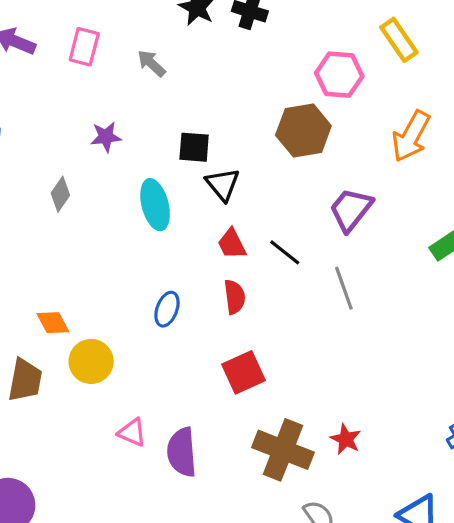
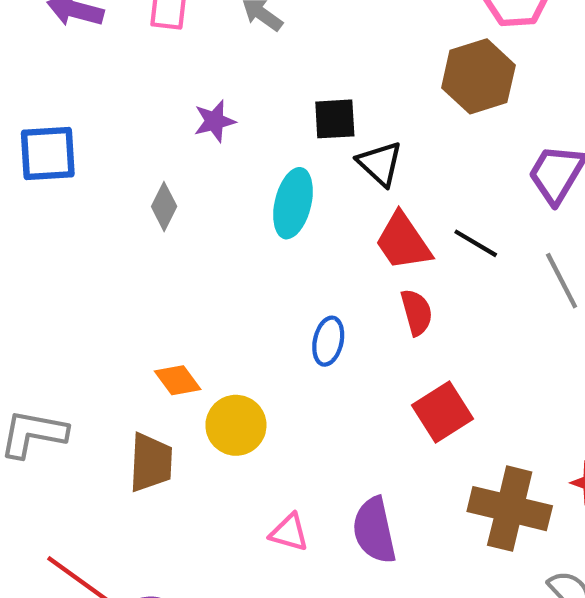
cyan ellipse: (155, 205) -> (293, 203), turned 36
red trapezoid: (232, 244) -> (403, 242), size x1.4
pink triangle: (132, 432) -> (289, 532), moved

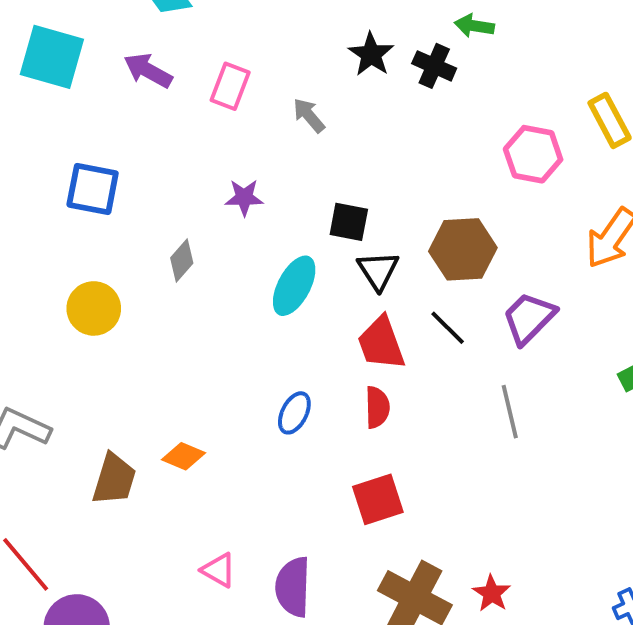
brown hexagon: (478, 76) -> (463, 249), moved
black line: (476, 243) -> (448, 328), moved
orange diamond: (178, 380) -> (183, 456), moved, turned -45
yellow circle: (236, 425) -> (94, 308), moved

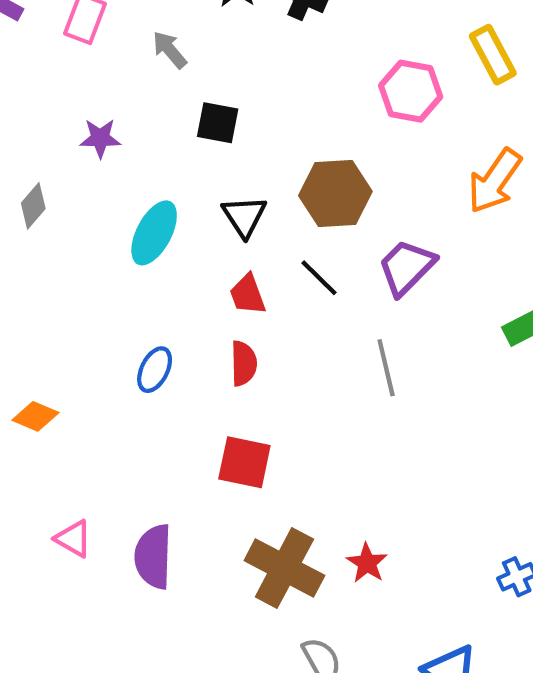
black square: (349, 222) -> (218, 123), moved
red trapezoid: (381, 343) -> (248, 294), size x0.7
red square: (378, 499) -> (244, 462), turned 30

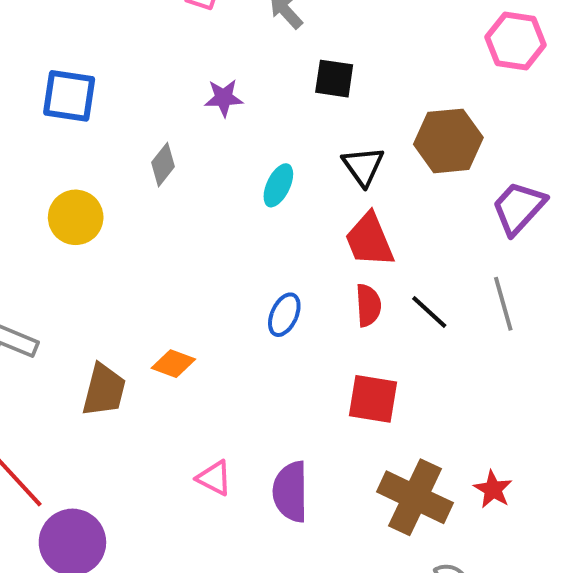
cyan ellipse: (154, 233) -> (278, 185), size x0.7
black line: (319, 278) -> (429, 312), moved
red trapezoid: (248, 294) -> (369, 240), size x1.4

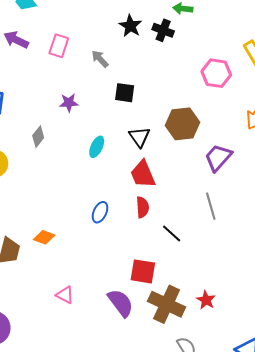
black line: (429, 312) -> (172, 233), moved
red square: (373, 399) -> (143, 271), moved
purple semicircle: (291, 492) -> (121, 303), moved, turned 144

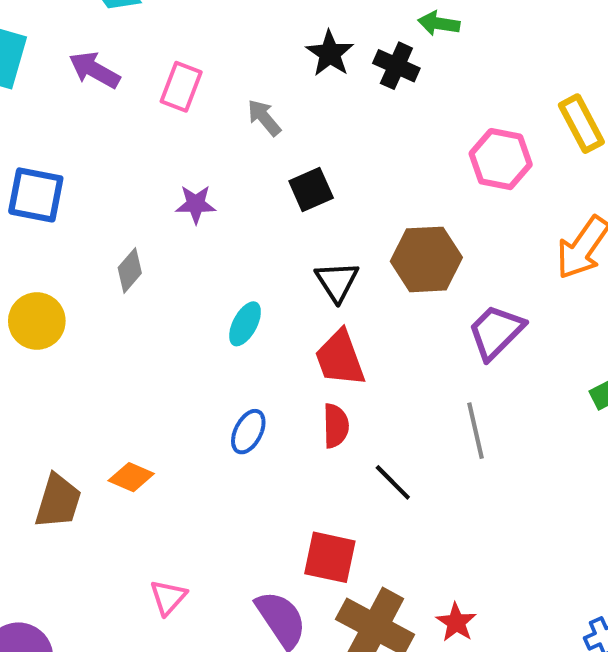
black square: (125, 93) -> (311, 189), turned -35
cyan ellipse: (97, 147) -> (245, 324), moved
pink triangle: (65, 295) -> (168, 597), turned 42

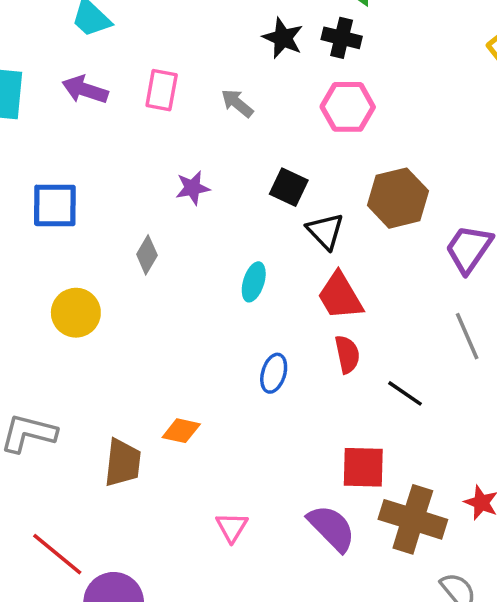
pink hexagon: (501, 159) -> (348, 107), moved
black square: (311, 189) -> (289, 187), moved, turned -30

